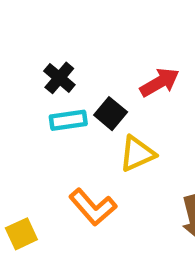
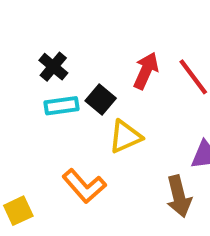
red arrow: (160, 82) -> (146, 71), turned -36

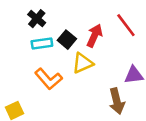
red arrow: (146, 71) -> (94, 36), moved
orange L-shape: (84, 186) -> (49, 79), moved

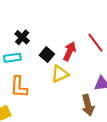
cyan rectangle: (42, 44) -> (12, 58), moved
orange L-shape: (49, 79) -> (19, 87), moved, turned 45

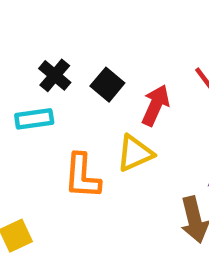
black square: (47, 55) -> (107, 85), moved
orange L-shape: (19, 87) -> (82, 176), moved

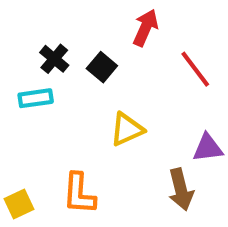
red arrow: (155, 105) -> (145, 28), moved
orange L-shape: (82, 176) -> (79, 194), moved

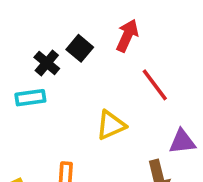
black square: (102, 67) -> (80, 48), moved
red line: (195, 69) -> (155, 85), moved

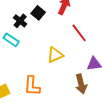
cyan rectangle: (30, 98) -> (11, 40), turned 42

